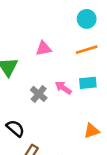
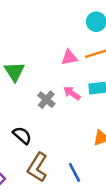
pink triangle: (44, 48) -> (69, 57), moved

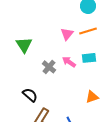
pink triangle: (69, 57) -> (67, 34), turned -40

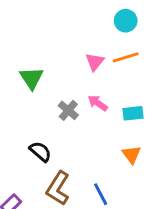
cyan rectangle: (89, 58) -> (133, 113), moved
orange triangle: (92, 97) -> (132, 154), turned -48

